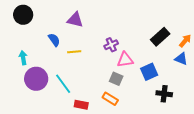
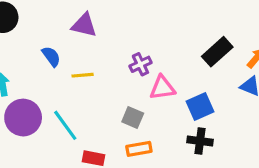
gray square: (116, 79) -> (133, 118), moved
black cross: (164, 94) -> (200, 141), moved
orange rectangle: (110, 99) -> (139, 149), turned -42

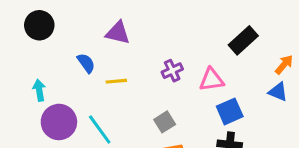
black rectangle: (217, 52) -> (243, 40), moved
pink triangle: (162, 88) -> (212, 80), moved
gray square: (133, 118) -> (165, 122), turned 35

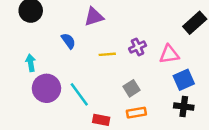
purple triangle: (118, 33) -> (94, 17), turned -30
yellow line: (116, 81) -> (107, 54), moved

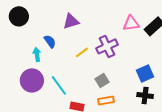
purple cross: (138, 47) -> (107, 46), size x1.5
yellow line: (107, 54) -> (82, 52), turned -32
pink triangle: (169, 54) -> (131, 23), moved
cyan arrow: (31, 63) -> (37, 54), moved

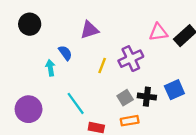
yellow line: (82, 52) -> (102, 66), turned -32
purple circle: (32, 80) -> (29, 109), moved
black cross: (145, 96) -> (147, 97), moved

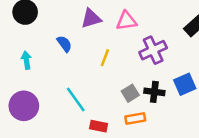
pink triangle: (158, 32) -> (126, 21), moved
purple cross: (131, 59) -> (153, 50), moved
cyan arrow: (50, 68) -> (26, 60), moved

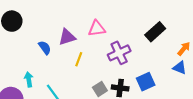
purple triangle: (91, 18) -> (67, 37), moved
cyan arrow: (26, 60) -> (29, 79), moved

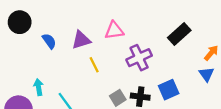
blue semicircle: (45, 48) -> (49, 41), moved
yellow line: (79, 59) -> (94, 65), turned -48
blue triangle: (180, 68) -> (206, 74), turned 32

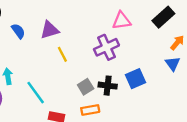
pink triangle: (114, 30) -> (122, 21), moved
black rectangle: (179, 34) -> (163, 17), moved

